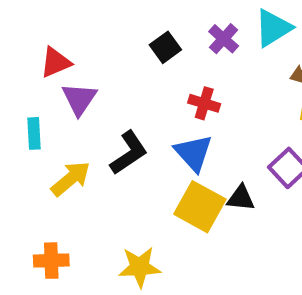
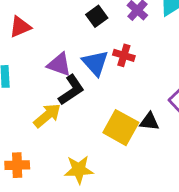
purple triangle: (79, 99) -> (59, 64), moved, turned -44
blue triangle: (193, 153) -> (95, 63), moved
yellow arrow: (71, 179) -> (47, 116), moved

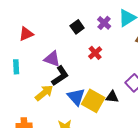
red cross: (124, 55) -> (95, 53), turned 32
blue triangle: (95, 63) -> (76, 97), moved

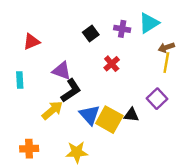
purple cross: (104, 23) -> (122, 29), turned -32

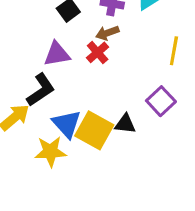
brown arrow: (166, 47) -> (107, 33), moved
purple triangle: (62, 71) -> (57, 54), moved, turned -30
yellow star: (77, 152) -> (50, 152), moved

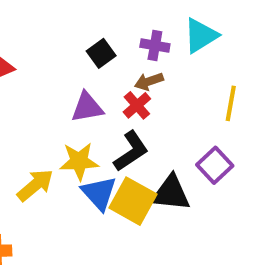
black L-shape: (41, 90) -> (131, 151), moved
black triangle: (125, 124) -> (171, 193), size x1.5
yellow star: (50, 152) -> (79, 161), moved

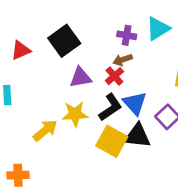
black square: (101, 53) -> (64, 41), moved, size x1.6
blue triangle: (99, 193) -> (135, 103), moved

